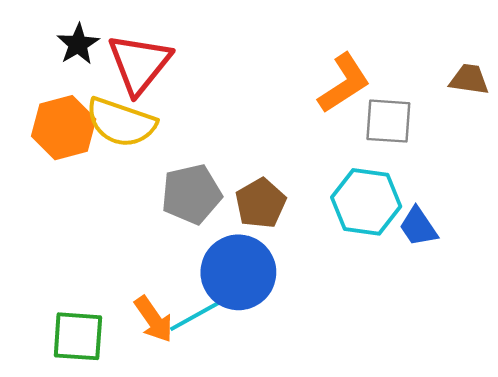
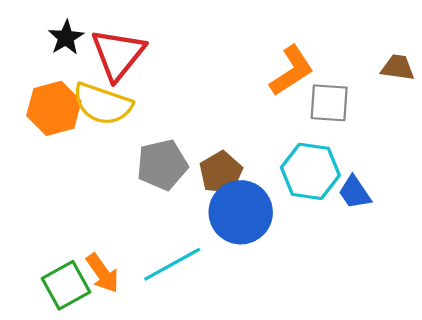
blue circle: (238, 272) -> (241, 212), moved
orange arrow: (154, 319) -> (102, 273), moved
green square: (78, 336) -> (66, 285), turned -33

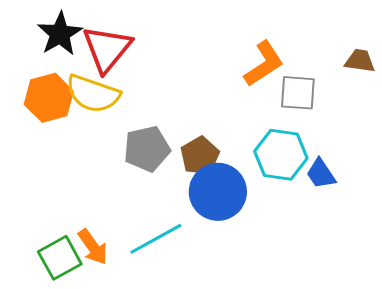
black star: (66, 38) -> (60, 34), size x1.4

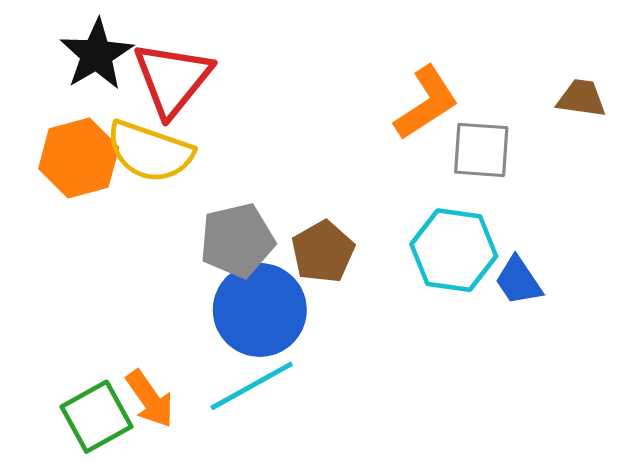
blue circle: (218, 192) -> (260, 310), moved

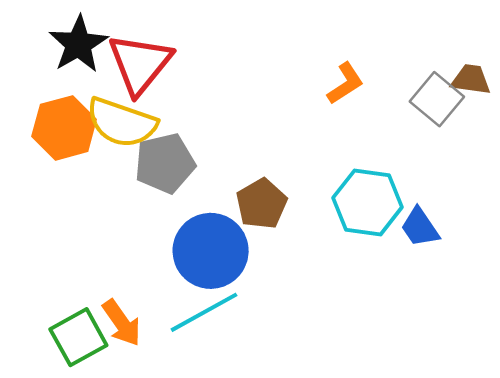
orange L-shape: (426, 103) -> (345, 83), size x0.7
gray square: (481, 150) -> (437, 99), moved, turned 36
gray pentagon: (237, 240) -> (165, 163), moved

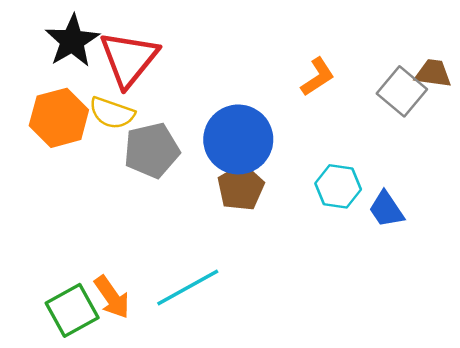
yellow semicircle: (122, 123) -> (112, 113), size x0.7
cyan hexagon: (368, 202) -> (338, 186), size x0.7
blue circle: (211, 251) -> (238, 139), moved

